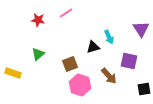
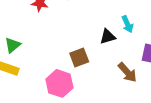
green triangle: (38, 54) -> (13, 45), moved
pink hexagon: (80, 85) -> (59, 83), moved

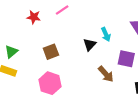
black triangle: (108, 37) -> (90, 45), turned -32
brown square: (79, 58) -> (51, 52), moved

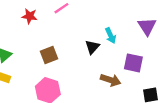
brown arrow: (106, 74) -> (111, 80), turned -30

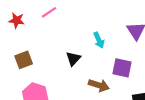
black triangle: (92, 47) -> (73, 59), moved
brown square: (49, 55) -> (24, 60), moved

